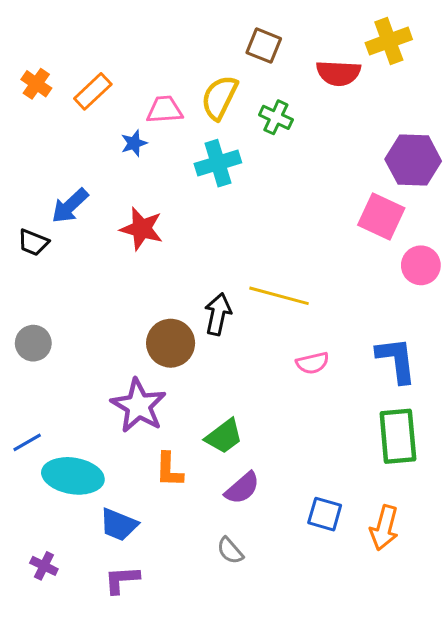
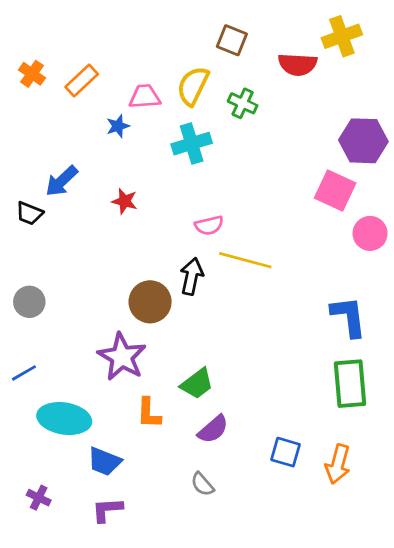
red star: (142, 229) -> (125, 201), size x0.7
pink semicircle: (313, 363) -> (209, 225), moved
blue line: (27, 442) -> (24, 373), moved

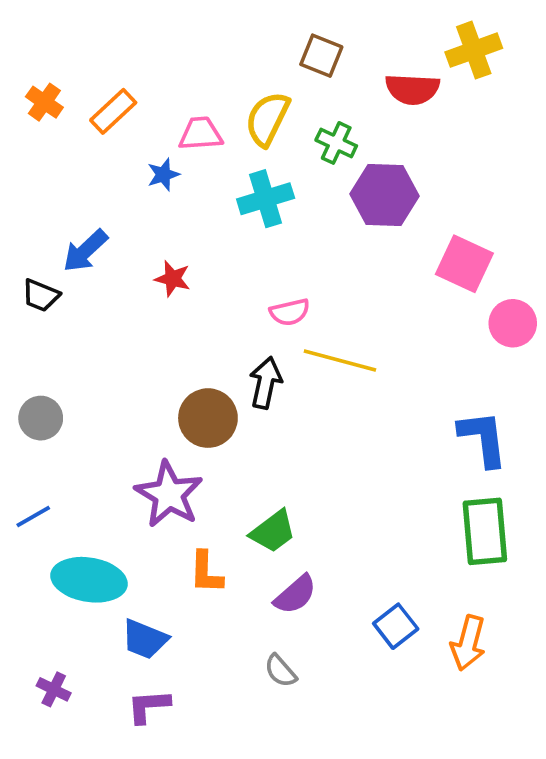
purple hexagon: (363, 141) -> (385, 195), moved
blue square: (286, 452) -> (396, 626), turned 36

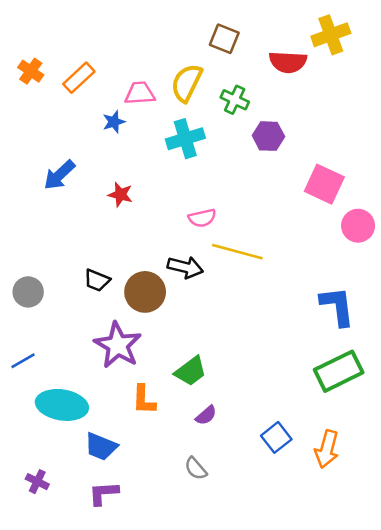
purple hexagon: (385, 195) -> (268, 136), size x0.7
black trapezoid: (41, 295) -> (97, 280), moved
black arrow: (266, 383) -> (185, 267), turned 92
green rectangle: (485, 531) -> (339, 371), turned 69
purple semicircle: (295, 595) -> (206, 415), size x0.7

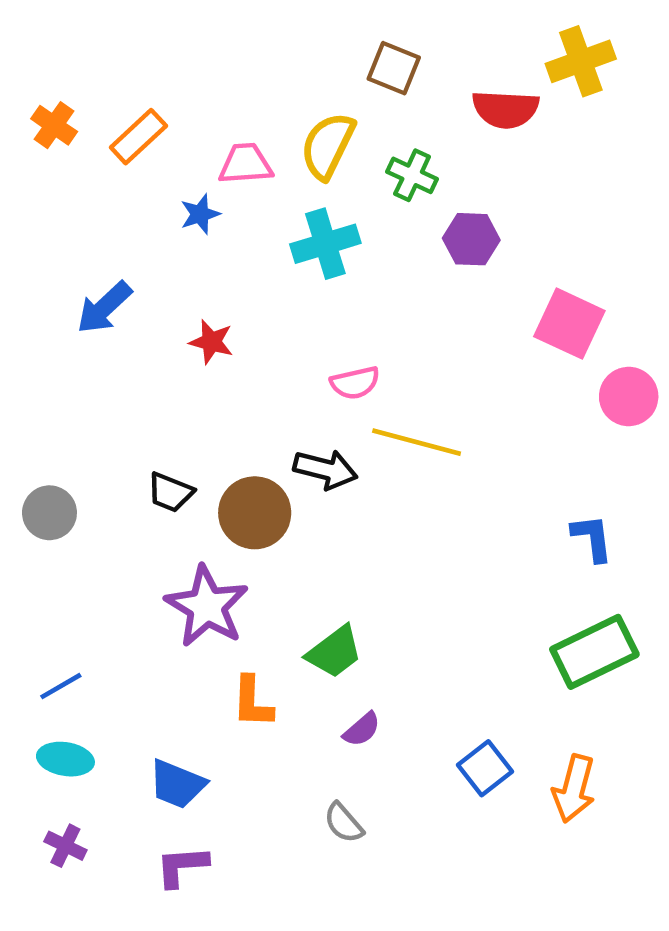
blue L-shape: (337, 306) -> (592, 538), size x0.7
blue line: (23, 361) -> (61, 686), moved
cyan ellipse: (62, 405) -> (65, 759), moved, size x0.6

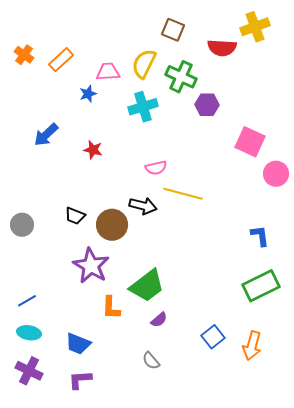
green cross: (412, 175) -> (181, 77), size x1.4
green trapezoid: (334, 652) -> (147, 286), size x1.4
purple cross: (65, 846) -> (29, 371), size x1.5

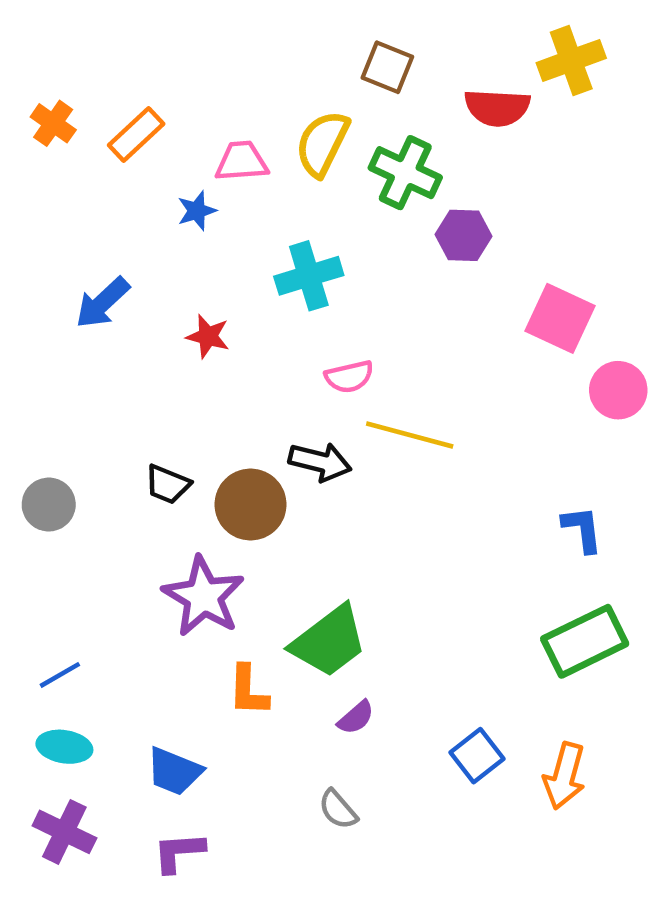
cyan cross: (143, 107) -> (309, 276), moved

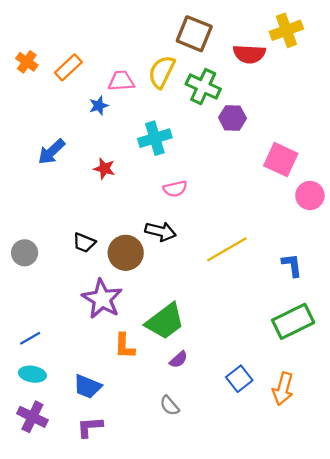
brown square: (387, 67) -> (194, 34), size x1.4
yellow line: (410, 435) -> (227, 249), moved, turned -45

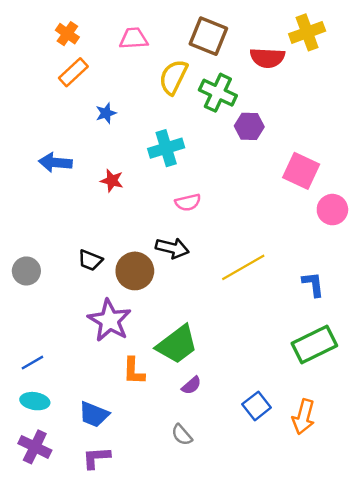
orange cross: (27, 62) -> (67, 34), moved
pink trapezoid: (121, 81) -> (134, 38), moved
blue arrow: (52, 152) -> (55, 163), turned 48

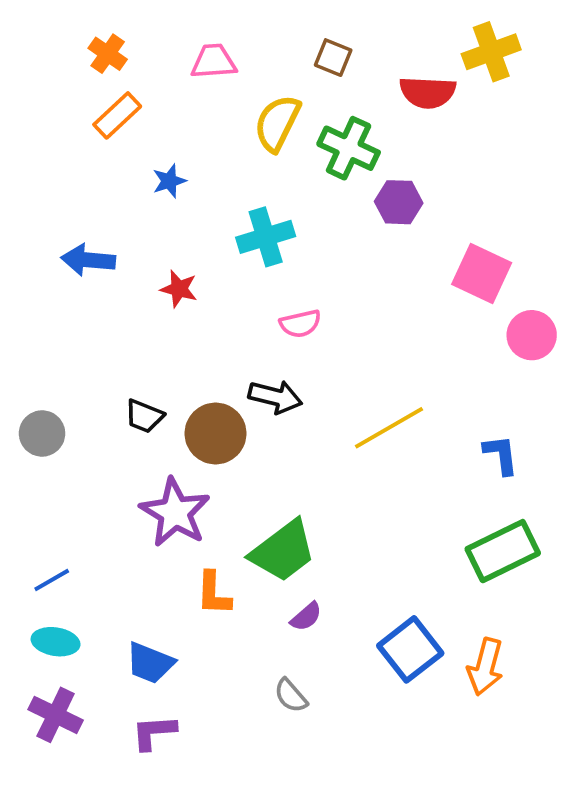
brown square: (208, 36) -> (333, 58), size x0.6
blue square: (257, 406) -> (410, 649), size x1.4

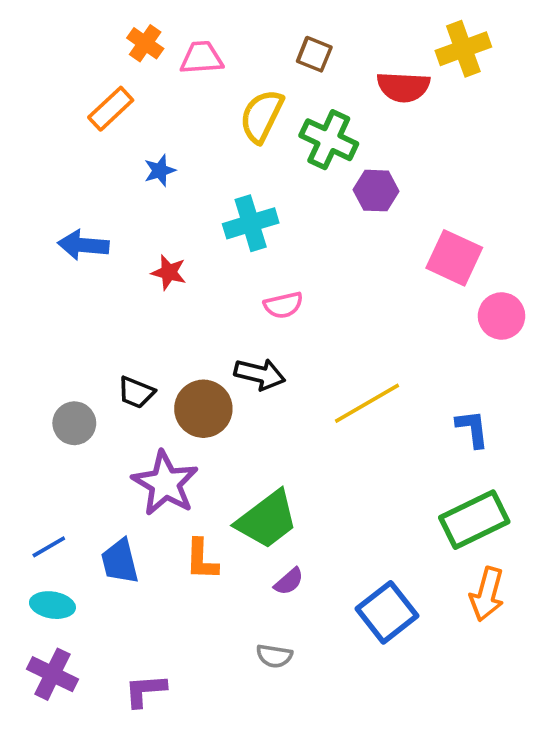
orange cross: (108, 54) -> (145, 43), moved
gray circle: (42, 433) -> (74, 423), moved
blue trapezoid: (150, 663) -> (120, 561), moved, turned 54
orange arrow: (485, 667) -> (487, 594), moved
gray semicircle: (291, 696) -> (274, 656), turned -40

